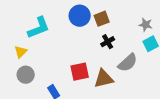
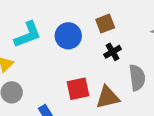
blue circle: (80, 16) -> (68, 36), moved
gray semicircle: (128, 63) -> (137, 78), turned -55

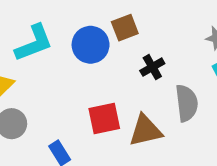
brown square: (105, 24) -> (125, 28), moved

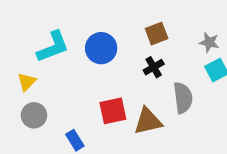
brown square: (125, 28) -> (157, 34), moved

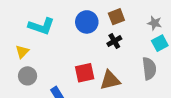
cyan L-shape: (53, 47) -> (41, 26), turned 40
blue circle: (101, 48) -> (87, 22), moved
gray semicircle: (183, 98) -> (149, 69), moved

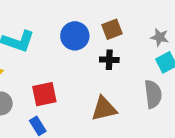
black cross: (114, 41) -> (109, 60), turned 32
red square: (85, 73) -> (44, 94), moved

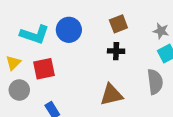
blue circle: (75, 36) -> (69, 30), moved
red square: (44, 94) -> (44, 69), moved

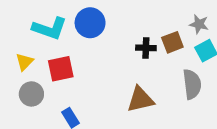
brown square: (118, 24) -> (172, 42), moved

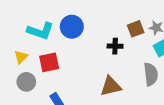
brown square: (172, 42) -> (136, 29), moved

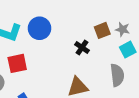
black cross: (115, 46) -> (82, 47), turned 32

